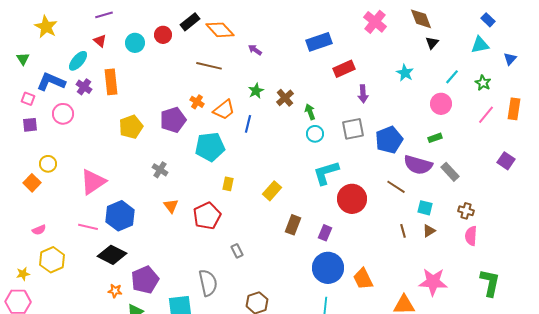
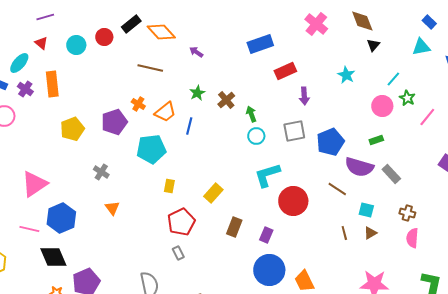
green star: (483, 83) -> (407, 98), moved
red pentagon: (207, 216) -> (181, 222), moved
black diamond: (112, 255) -> (53, 257), turned 40

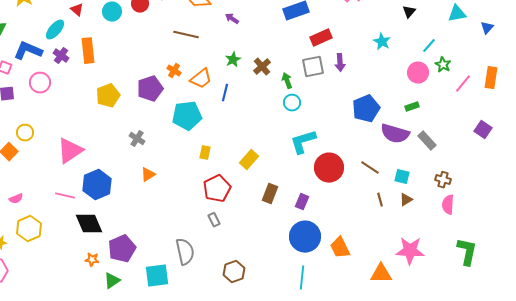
gray square: (294, 131) -> (313, 67), moved
brown line: (337, 189) -> (370, 168), moved
orange triangle: (112, 208) -> (148, 175), turned 35

